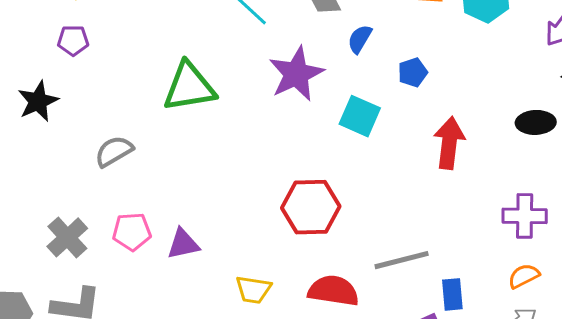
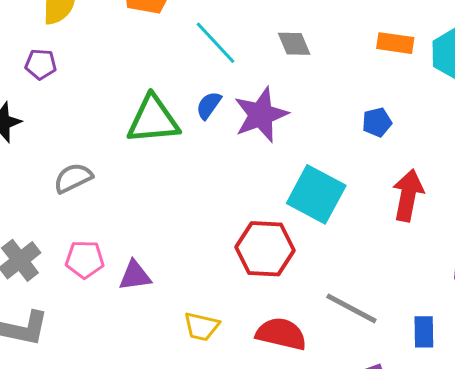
blue semicircle: (360, 39) -> (209, 105), moved
cyan square: (360, 116) -> (316, 194), moved, size x1.4
gray line: (402, 260) -> (351, 308), turned 38
blue rectangle: (452, 294) -> (424, 332), moved

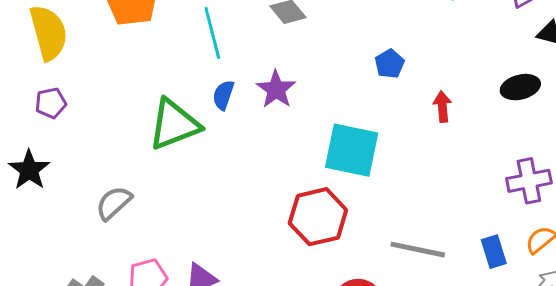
cyan line: (216, 43) -> (212, 33), turned 45
purple star: (261, 115) -> (276, 89), size x0.7
red arrow: (408, 195) -> (442, 107), moved, size x0.6

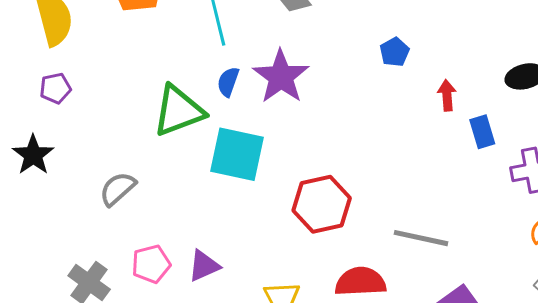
purple star: (276, 89) -> (281, 77), size x1.4
cyan square: (352, 150) -> (237, 154), moved
blue rectangle: (494, 252) -> (482, 132), moved

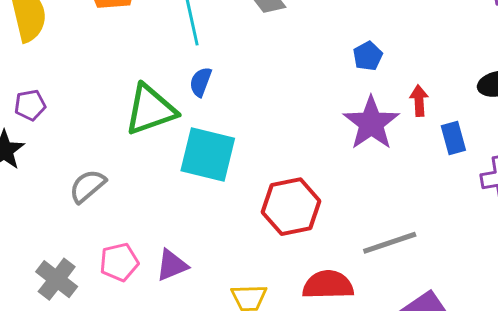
purple star: (281, 77) -> (371, 123), moved
purple pentagon: (55, 88) -> (30, 105), moved
gray line: (421, 238) -> (390, 243), turned -32

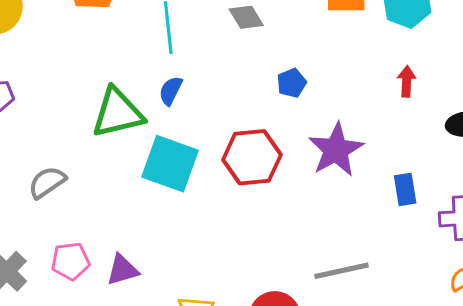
blue pentagon: (368, 56) -> (292, 83), moved
red arrow: (419, 101) -> (407, 81), moved
blue rectangle: (453, 138) -> (405, 189), moved
red hexagon: (291, 207) -> (252, 157), moved

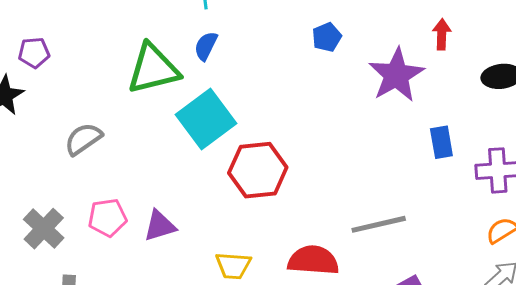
purple star: (336, 150) -> (396, 75), moved
red hexagon: (252, 157) -> (258, 170), moved
cyan square: (170, 164) -> (206, 119), turned 34

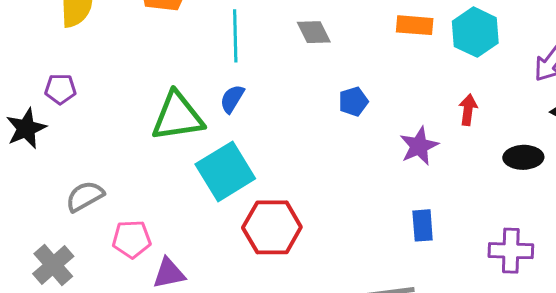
purple star: (396, 75) -> (419, 146), size x0.7
gray semicircle: (83, 139) -> (85, 196), moved
blue rectangle: (441, 142) -> (423, 225), moved
pink pentagon: (108, 218) -> (132, 239), moved

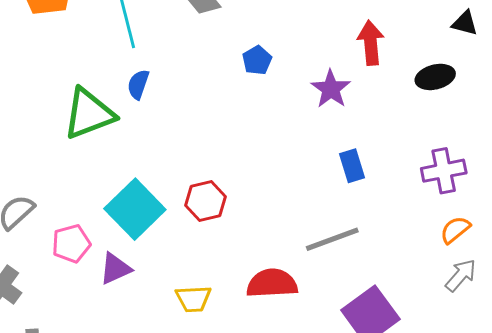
red arrow: (468, 110) -> (371, 43), size x1.4
cyan square: (225, 171) -> (135, 209), moved
red hexagon: (272, 227) -> (206, 201), size x0.7

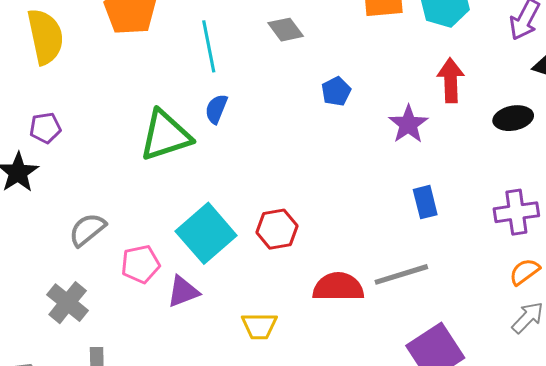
red semicircle: (272, 283) -> (338, 287), moved

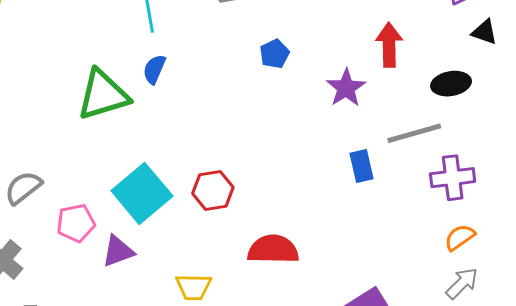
gray line: (401, 274) -> (414, 133), moved

